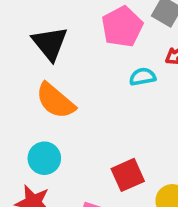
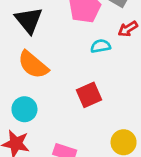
red square: (128, 175) -> (89, 95), moved

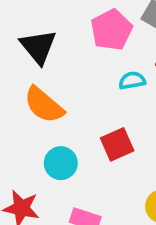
cyan circle: (24, 109) -> (61, 163), moved

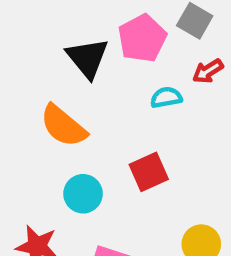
black triangle: (38, 47) -> (87, 58), moved

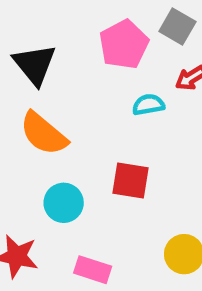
black triangle: (87, 58) -> (35, 64), moved
red square: (149, 172) -> (131, 180), turned 33

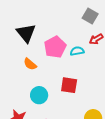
pink pentagon: (124, 44) -> (55, 47), moved
orange semicircle: (44, 134) -> (30, 64), size x0.6

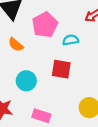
cyan semicircle: (77, 51) -> (71, 40), moved

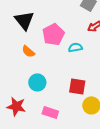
red square: (61, 69) -> (77, 86), moved

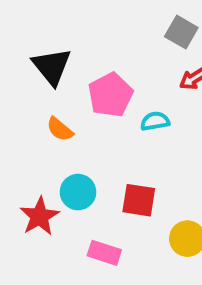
red square: (77, 86) -> (139, 200), moved
red star: (16, 106) -> (40, 216), moved, turned 30

